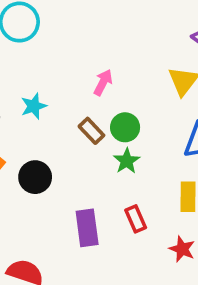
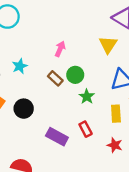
green star: (127, 161) -> (87, 97), moved
purple rectangle: (87, 228) -> (57, 137), turned -50

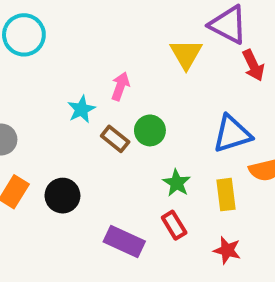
yellow triangle: (108, 45) -> (186, 54), moved
cyan star: (20, 66) -> (81, 109), moved
green star: (87, 97) -> (177, 183), moved

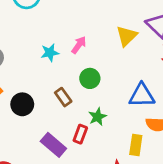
brown rectangle: (115, 139) -> (63, 97), moved
yellow rectangle: (226, 195) -> (136, 145), moved
red rectangle: (174, 225) -> (80, 134), moved, turned 36

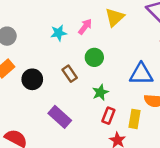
yellow triangle: (127, 36) -> (115, 17), moved
red rectangle: (80, 134) -> (108, 116), moved

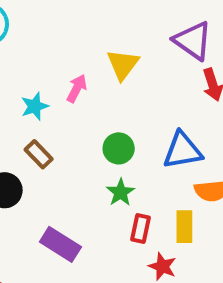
green circle: (94, 57) -> (119, 148), moved
brown rectangle: (70, 74) -> (39, 154), moved

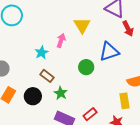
blue triangle: (183, 151) -> (109, 52), moved
green star: (121, 192) -> (61, 93), moved
red rectangle: (140, 228) -> (90, 114), moved, turned 48

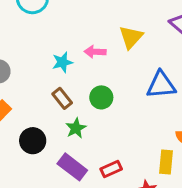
pink arrow: (61, 41) -> (95, 52), turned -120
green circle: (86, 67) -> (101, 97), moved
black circle: (33, 96) -> (33, 141), moved

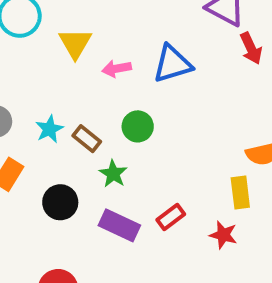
yellow triangle: (131, 37) -> (75, 43), moved
cyan star: (62, 62) -> (49, 129), moved
blue triangle: (161, 85) -> (172, 64), moved

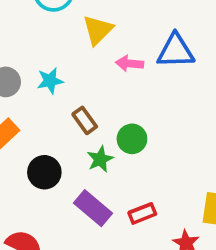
blue triangle: (172, 64) -> (176, 51), moved
green circle: (138, 126) -> (132, 139), moved
cyan star: (49, 129) -> (50, 81), moved

